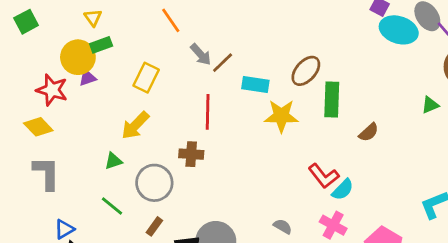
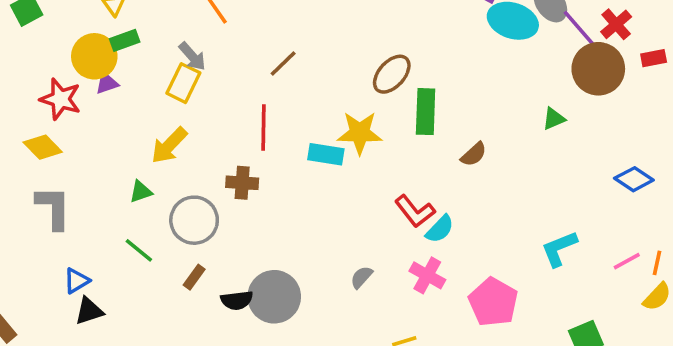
gray arrow: (201, 54) -> (192, 56), moved
cyan rectangle: (255, 85) -> (326, 154), moved
gray semicircle: (283, 226) -> (361, 277), turned -78

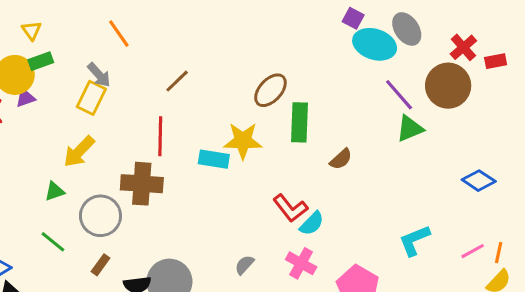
purple line: (579, 28) -> (399, 95), moved
red rectangle: (654, 58) -> (496, 61), moved
green triangle: (554, 119) -> (410, 129), size x1.4
brown cross: (242, 183) -> (142, 184), size x1.5

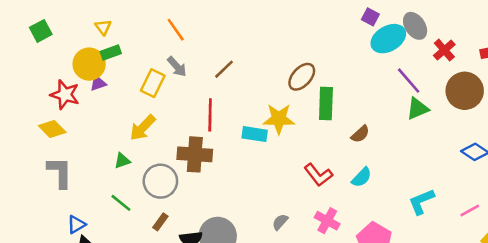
cyan ellipse: (375, 44) -> (388, 39), turned -48
red cross: (463, 47) -> (444, 50), moved
gray arrow: (99, 75) -> (177, 67), moved
brown circle: (448, 86) -> (465, 91), moved
cyan semicircle: (312, 223) -> (362, 177), moved

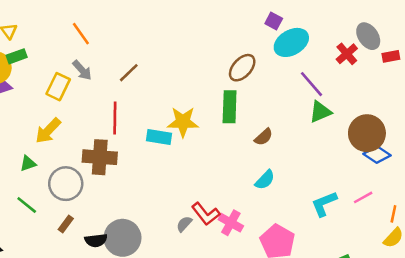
gray ellipse: (415, 26) -> (368, 36), moved
brown ellipse: (302, 77) -> (242, 68), moved
brown circle: (465, 91) -> (367, 133), moved
red L-shape: (318, 175) -> (206, 214), moved
pink line: (470, 210) -> (363, 197), moved

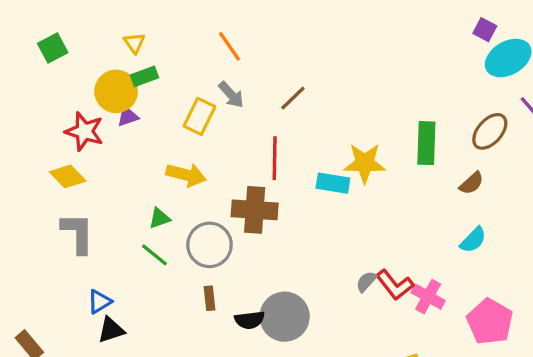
brown ellipse: (242, 68) -> (490, 131), moved
yellow arrow: (48, 131) -> (186, 175), turned -120
green line: (27, 205) -> (154, 255), moved
brown rectangle: (66, 224) -> (210, 298), turned -42
gray semicircle: (184, 224) -> (366, 282), moved

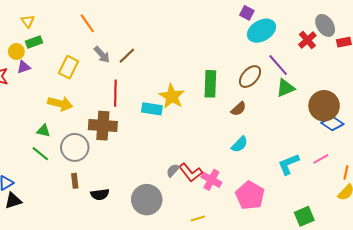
yellow circle: (116, 91) -> (16, 51), size x0.6
gray arrow: (231, 95) -> (102, 55), moved
yellow star: (365, 163) -> (172, 96), turned 30
green triangle: (159, 218) -> (43, 131), turned 32
gray circle: (285, 317) -> (147, 200), moved

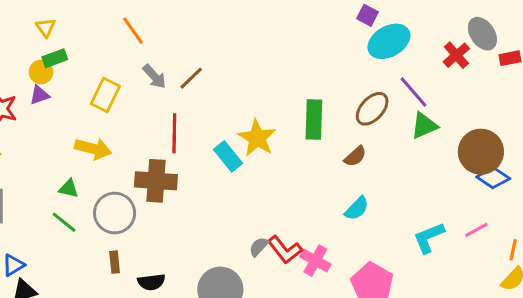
yellow circle: (16, 51) -> (41, 72), moved
cyan rectangle: (152, 109) -> (228, 156), turned 42

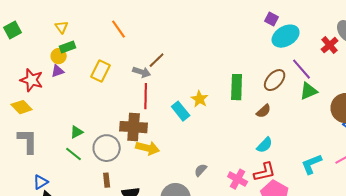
gray arrow: (154, 77) -> (142, 72), moved, turned -30
yellow star: (257, 138) -> (200, 99), size x0.7
yellow arrow: (93, 149) -> (148, 148), moved
green triangle: (69, 189) -> (77, 132), turned -40
red L-shape: (285, 250) -> (265, 172), moved, turned -65

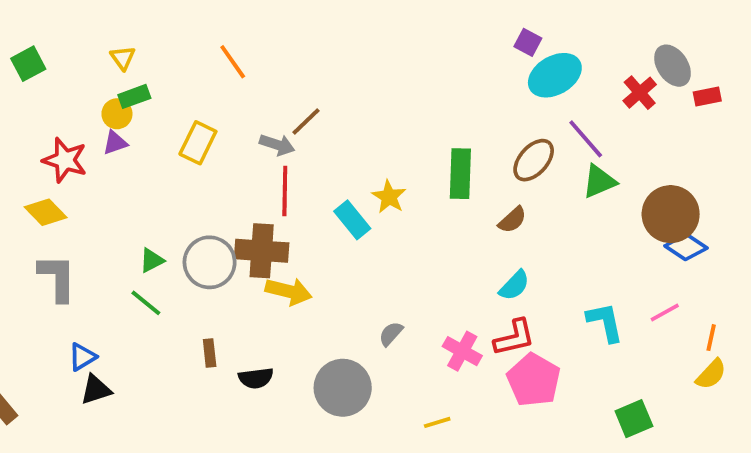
gray circle: (107, 148) -> (210, 262), moved
cyan L-shape: (312, 164) -> (605, 322), turned 100

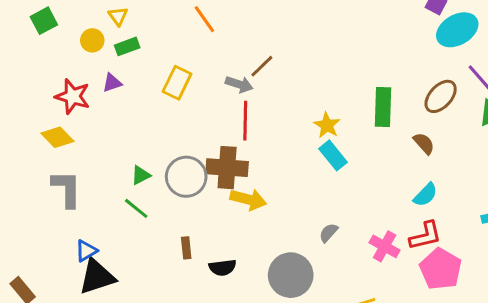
yellow circle: (117, 114) -> (92, 40), moved
cyan rectangle: (352, 220) -> (333, 155), moved
brown semicircle: (512, 220) -> (424, 143), turned -90
black triangle: (96, 390) -> (97, 277), size x1.5

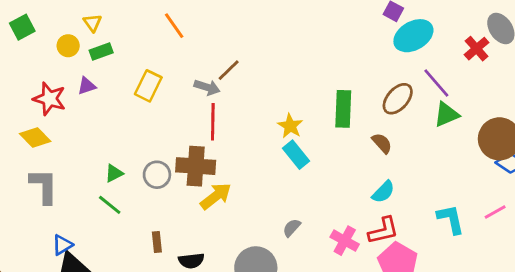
gray circle: (186, 177) -> (157, 175), size x0.7
yellow arrow: (248, 199) -> (216, 196), turned -52

